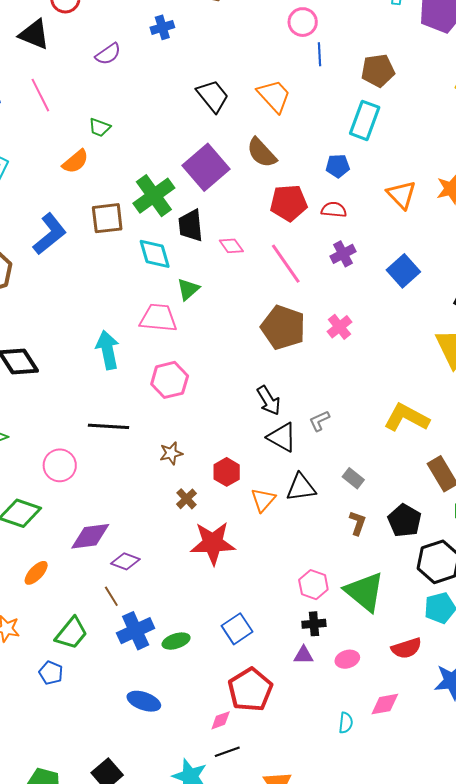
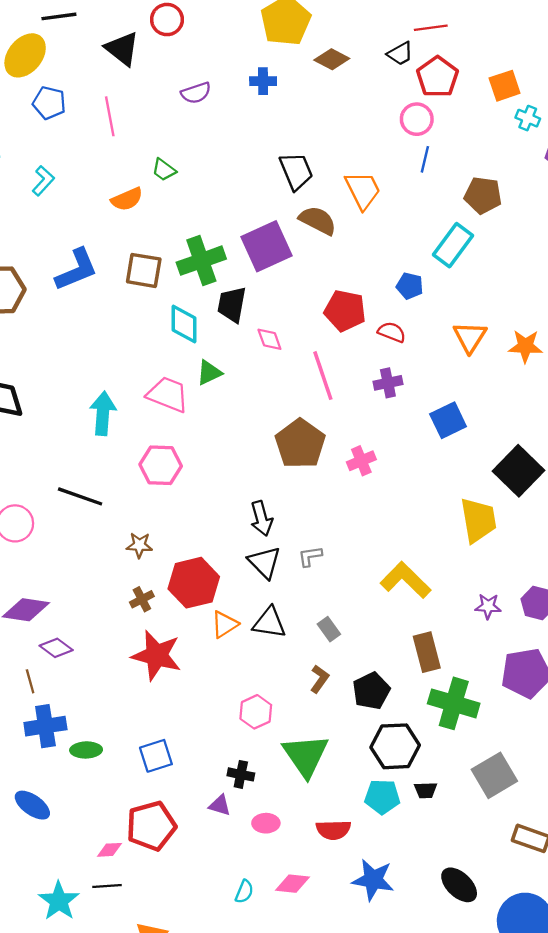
brown semicircle: (262, 153) -> (318, 220), moved, turned 144
red hexagon: (227, 472) -> (194, 583), size x1.6
pink hexagon: (313, 585) -> (256, 712), moved

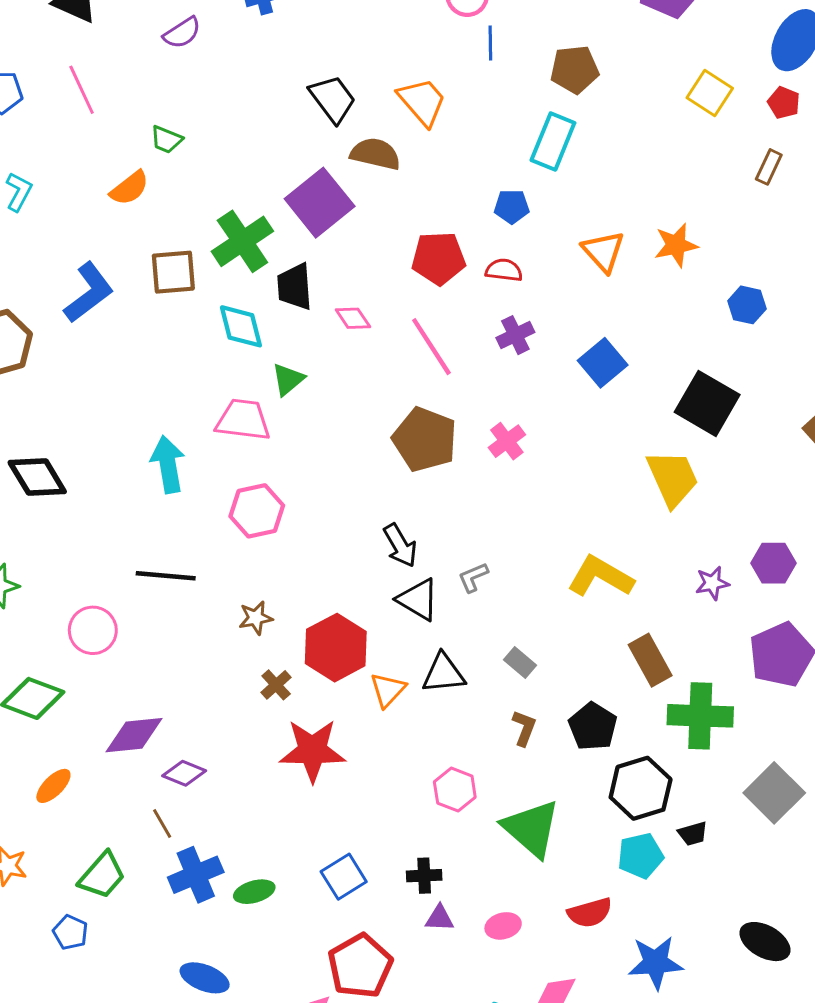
black cross: (241, 774) -> (424, 876), moved

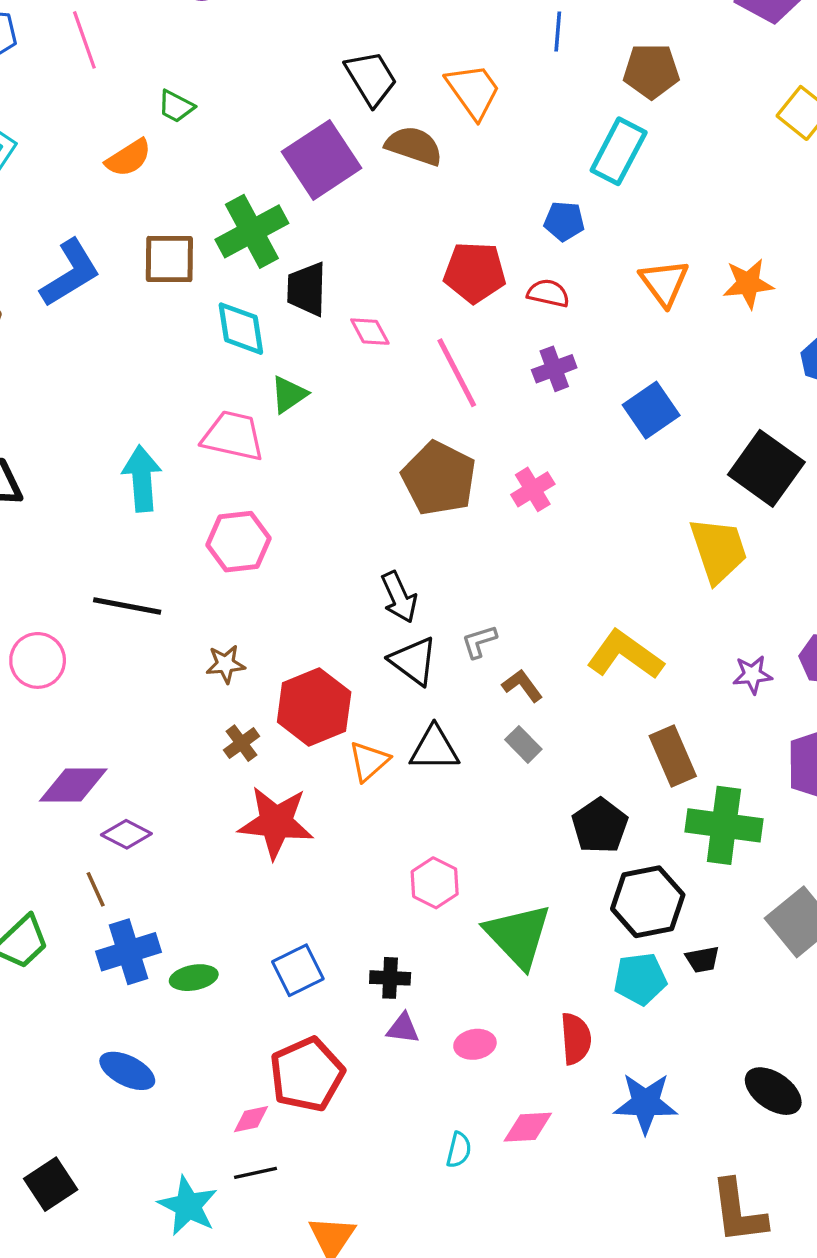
purple square: (320, 203) -> (321, 160), moved
brown L-shape: (524, 728) -> (522, 686), moved, turned -63
red semicircle: (590, 913) -> (576, 1039), turned -84

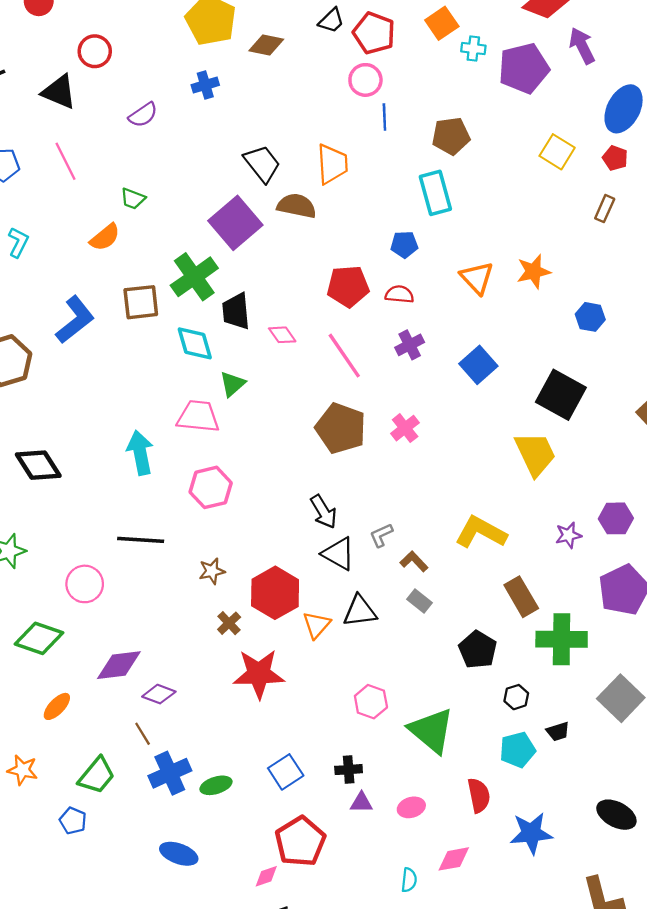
orange trapezoid: (473, 91) -> (332, 164), turned 39
cyan rectangle: (619, 151) -> (435, 193), turned -36
black hexagon: (648, 902) -> (516, 697), size x0.5

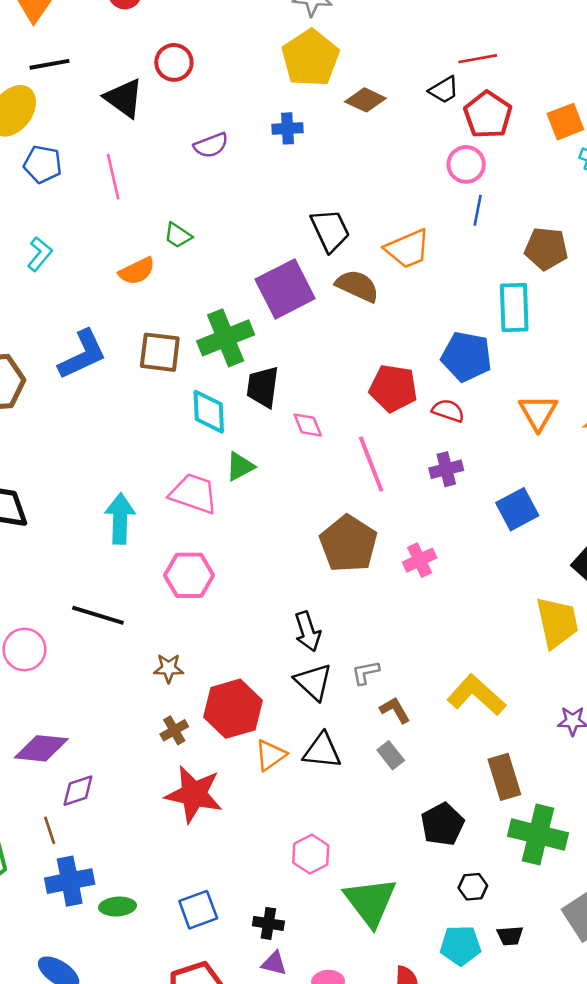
orange trapezoid: (332, 164) -> (408, 249), turned 57
blue pentagon: (404, 244) -> (466, 357), size x1.6
purple diamond: (159, 694) -> (78, 791), turned -52

